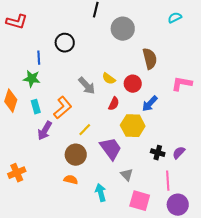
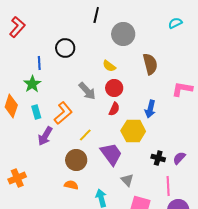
red L-shape: (17, 22) -> (17, 27), turned -65
green star: (32, 79) -> (32, 84), turned 30
yellow semicircle: (109, 79) -> (109, 66), moved
red circle: (133, 84) -> (114, 88), moved
blue arrow: (150, 104) -> (150, 109), turned -30

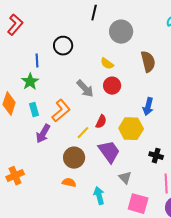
red semicircle: (114, 109) -> (101, 122), moved

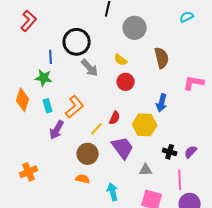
black circle: (63, 46) -> (77, 42), size x1.4
green star: (30, 82) -> (44, 78), turned -30
gray arrow: (85, 89) -> (90, 68), moved
gray triangle: (125, 178) -> (146, 170), moved, turned -48

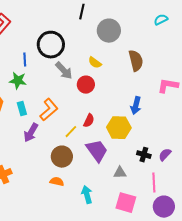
red circle: (126, 82) -> (86, 85), moved

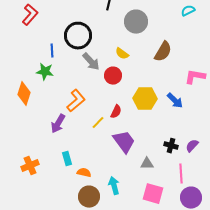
brown semicircle: (136, 61) -> (163, 52), turned 45
blue arrow: (136, 106) -> (175, 101), moved, turned -60
cyan rectangle: (22, 109) -> (67, 159), moved
yellow hexagon: (119, 128) -> (145, 99), moved
brown circle: (62, 157) -> (89, 197), moved

